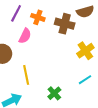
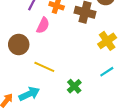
yellow line: (26, 75) -> (44, 67), turned -54

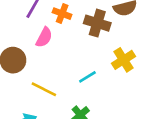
cyan line: (107, 72) -> (87, 77), moved

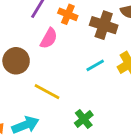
cyan line: (87, 77) -> (95, 65), moved

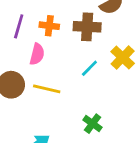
yellow line: (47, 92) -> (47, 89), moved

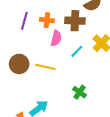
pink semicircle: (37, 54) -> (56, 38), moved

